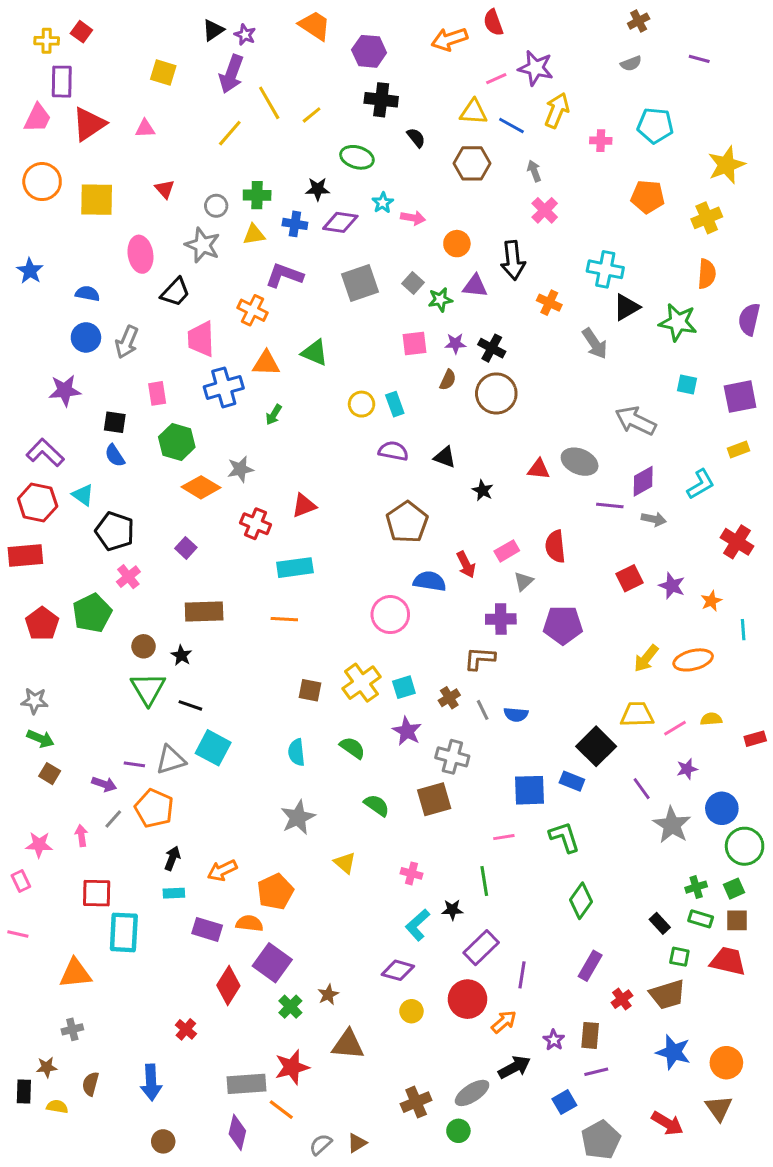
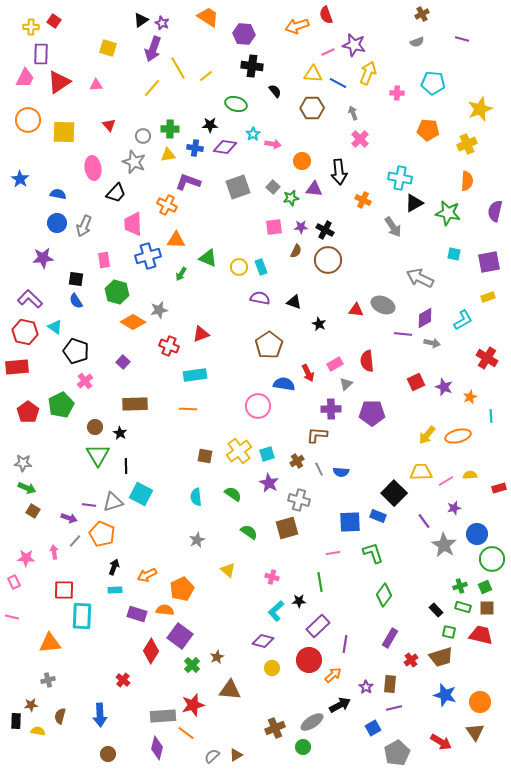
green triangle: (315, 353) -> (208, 258), moved
black line: (190, 705) -> (126, 466), turned 70
gray star: (298, 817) -> (197, 540), size x0.7

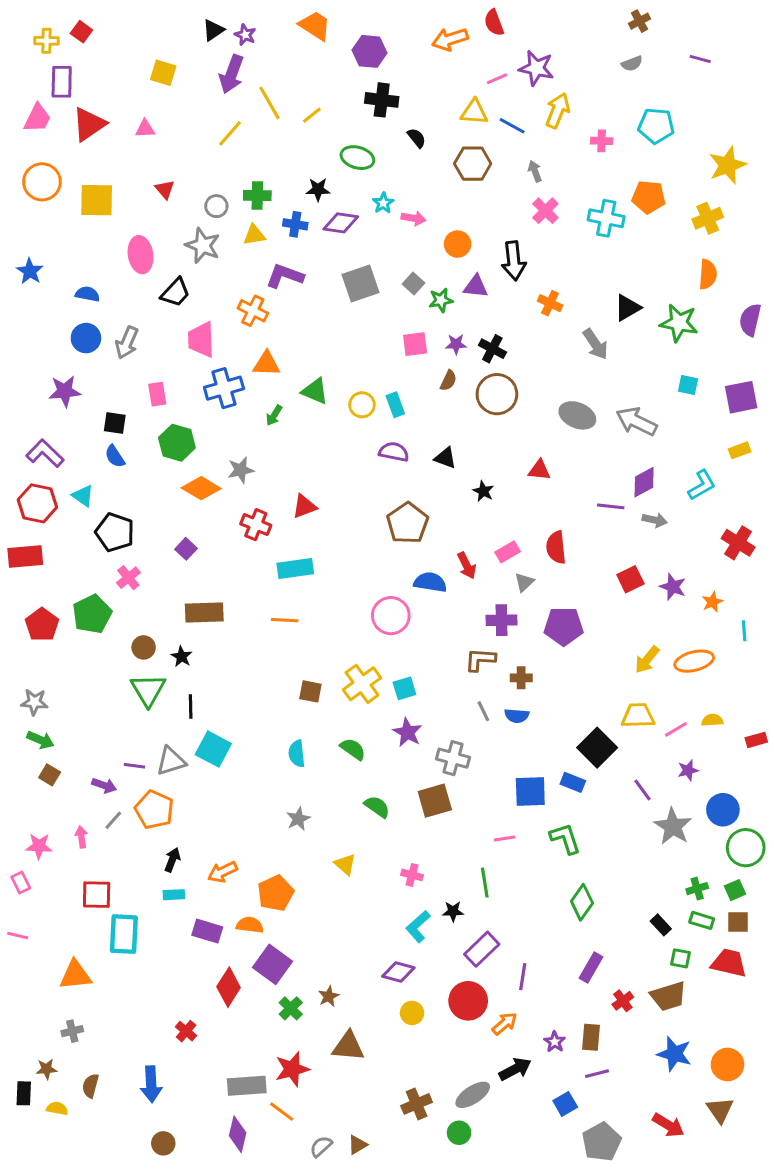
cyan cross: (400, 178) -> (606, 218), moved
gray ellipse: (383, 305) -> (577, 415), moved
brown cross: (297, 461) -> (521, 678), moved, turned 32

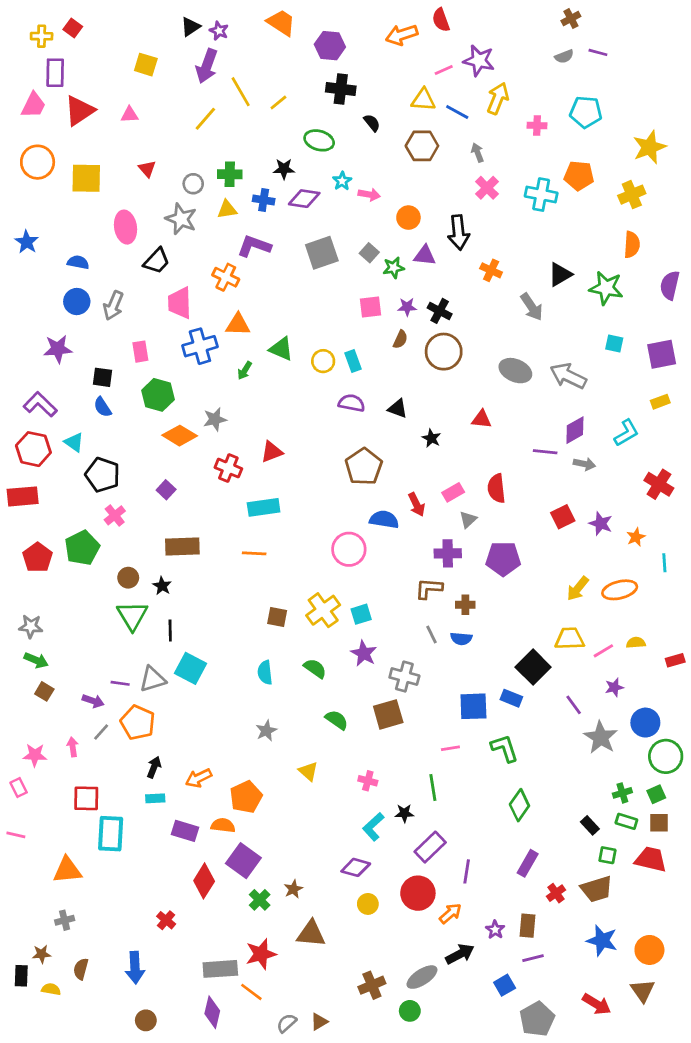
purple line: (700, 59) -> (598, 52), moved

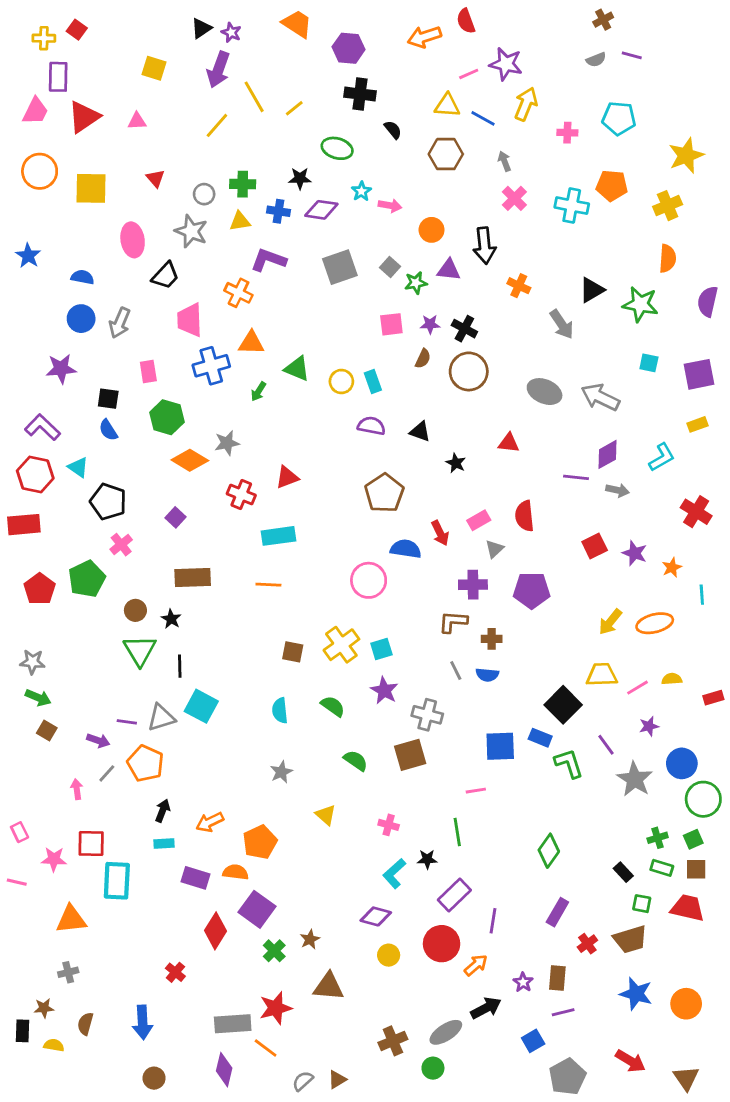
green L-shape: (505, 748) -> (569, 763), moved
pink star: (35, 755) -> (54, 859), moved
brown triangle: (643, 991) -> (686, 1078), moved

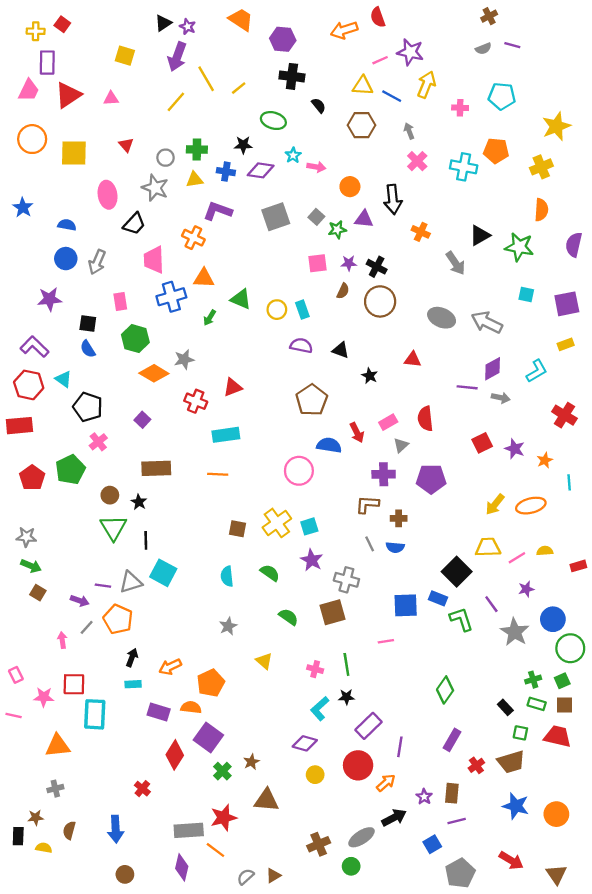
green line: (457, 832) -> (346, 664), moved

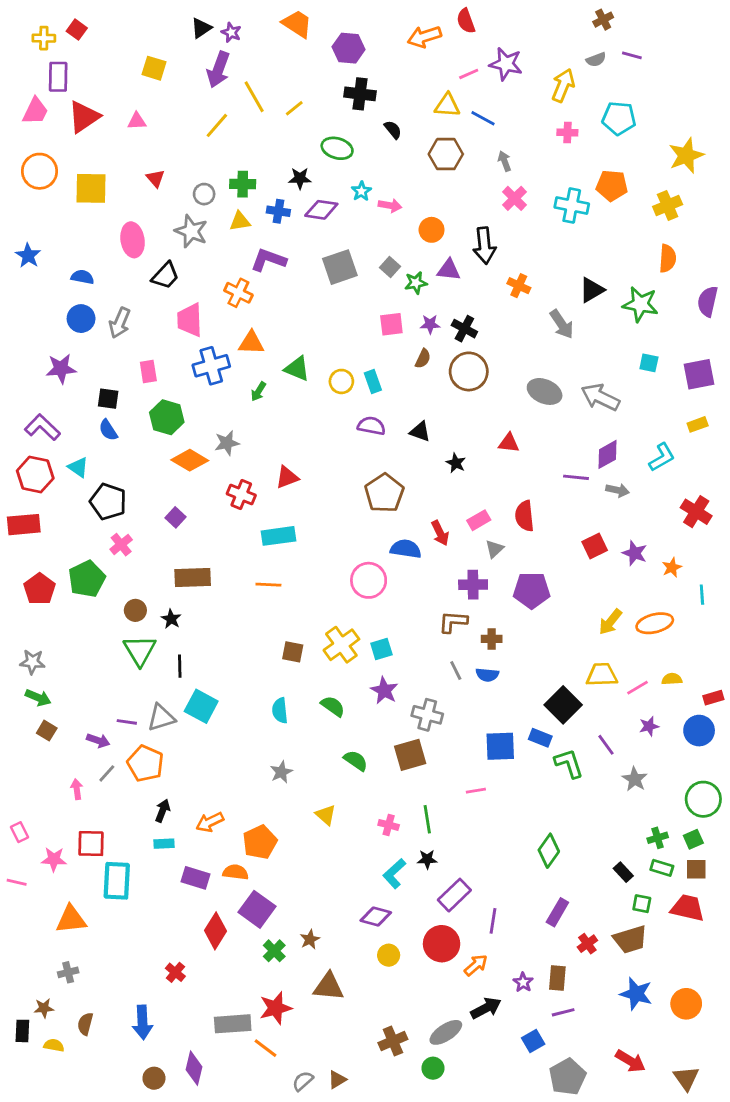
yellow arrow: (426, 85) -> (563, 85), moved
blue circle: (553, 619) -> (699, 731), moved
gray star: (515, 632) -> (635, 779), size x0.7
purple diamond: (182, 867) -> (194, 1068), moved

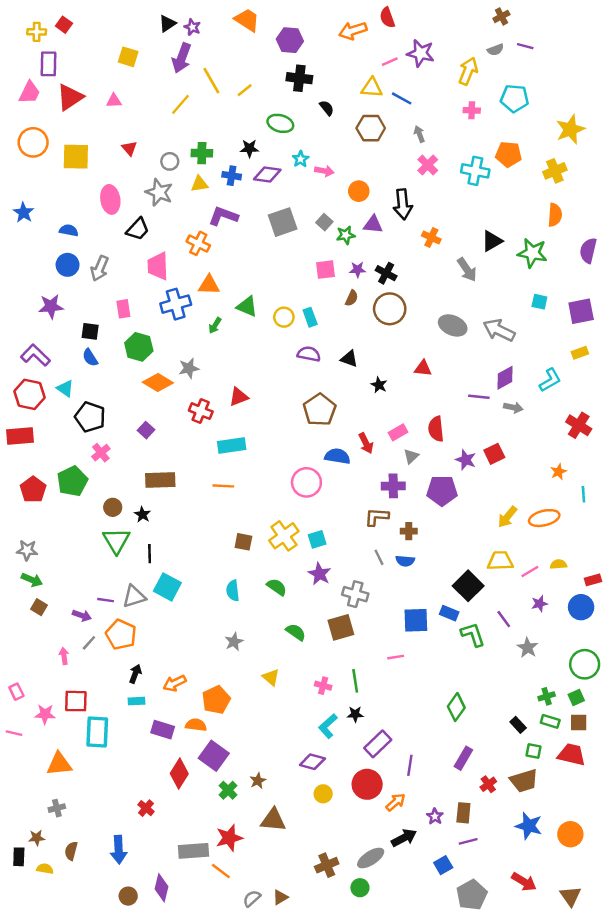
purple star: (635, 553) -> (466, 460), moved

